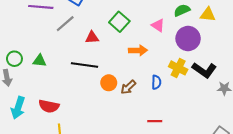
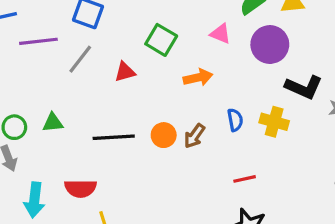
black line: (84, 65) -> (114, 137), moved
yellow cross: (178, 68) -> (274, 122), moved

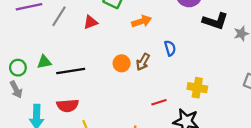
yellow cross: (274, 122) -> (197, 88), moved
black line: (114, 137) -> (71, 71), moved
red line: (245, 179) -> (159, 102), moved

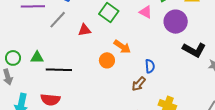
orange arrow: (142, 21) -> (122, 47), moved, turned 42
brown arrow: (143, 62) -> (139, 84), moved
orange circle: (122, 63) -> (107, 60), moved

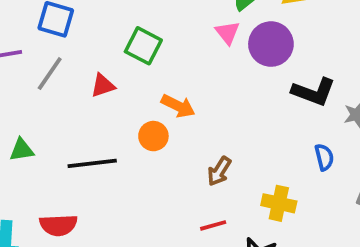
pink triangle: (146, 12) -> (227, 33), moved, turned 32
blue semicircle: (150, 66) -> (324, 157), moved
black line: (59, 70) -> (92, 163), moved

